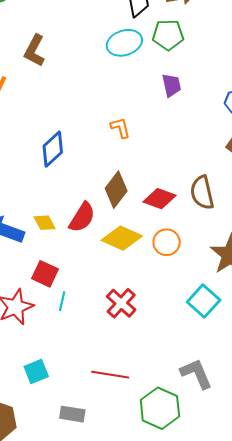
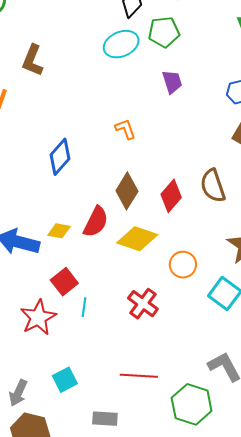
red diamond: (160, 199) -> (171, 196), turned -64
yellow diamond: (45, 223) -> (59, 231), turned -45
orange circle: (167, 242) -> (183, 265), moved
red square: (45, 274) -> (64, 282), turned 32

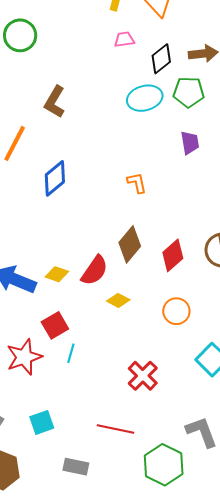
blue diamond: (60, 157) -> (55, 178), moved
yellow diamond: (137, 239) -> (118, 300), moved, size x0.6
orange circle: (183, 265) -> (176, 311), moved
red cross: (143, 304) -> (143, 376), moved

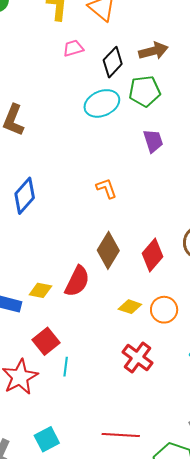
yellow diamond: (118, 300) -> (130, 307), moved
red cross: (143, 376) -> (137, 357), moved

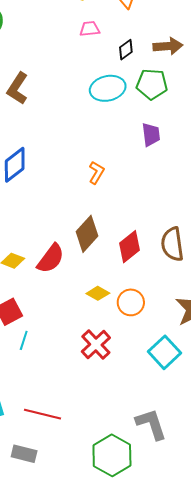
black diamond: (113, 62) -> (126, 50), size x0.7
orange L-shape: (106, 188) -> (96, 173), turned 40
red line: (121, 435) -> (42, 414), moved

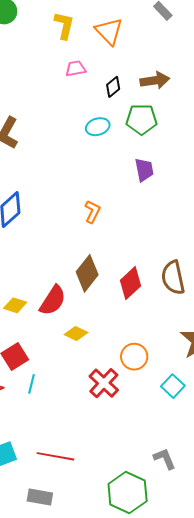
cyan ellipse: (108, 88) -> (98, 127), size x0.7
yellow diamond: (98, 293) -> (76, 334), moved
orange circle: (131, 302) -> (134, 357), moved
cyan square: (165, 352) -> (173, 386), size x0.7
gray L-shape: (151, 424) -> (165, 459), size x0.7

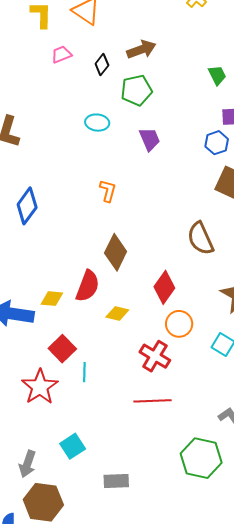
cyan ellipse: (98, 127) -> (97, 123), moved, turned 35
red diamond: (130, 283) -> (164, 287), moved
red line: (55, 456) -> (152, 401), moved

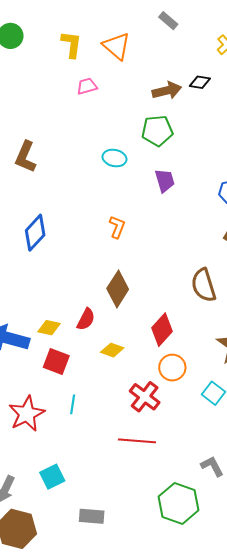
black diamond: (102, 64) -> (200, 82), moved, turned 55
red semicircle: (88, 286) -> (86, 319), size x0.7
red square: (62, 349) -> (56, 362), moved, turned -32

